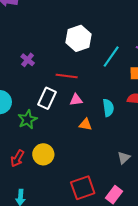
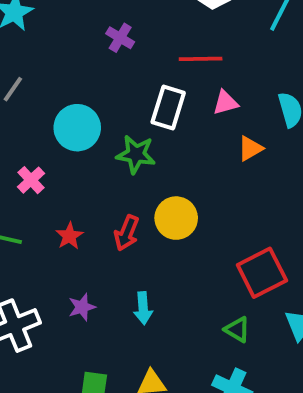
green star: (27, 120) -> (136, 154), turned -30
orange triangle: (85, 124) -> (250, 148), turned -32

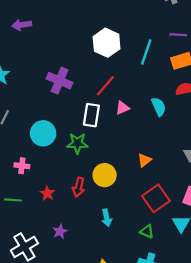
purple cross: (120, 38) -> (60, 81), size x1.6
red line: (201, 59) -> (105, 86), turned -40
orange triangle: (250, 148) -> (144, 160), moved
pink cross: (31, 180) -> (22, 166), turned -32
cyan arrow: (143, 308) -> (107, 218), moved

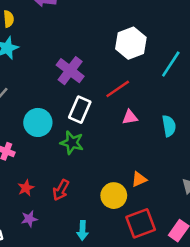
white rectangle: (91, 115) -> (80, 110), moved
yellow circle: (105, 175) -> (114, 196), moved
purple star: (60, 231) -> (29, 219), moved

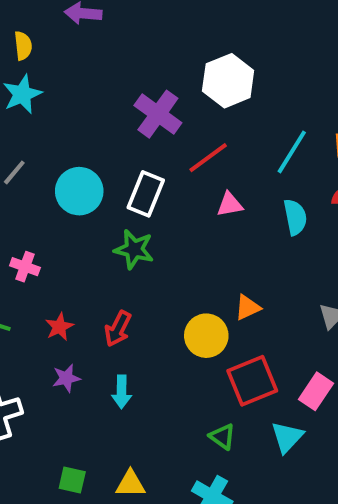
cyan line: (171, 64) -> (292, 152), moved
purple cross: (70, 71) -> (158, 114), moved
cyan circle: (38, 122) -> (79, 191), moved
cyan arrow: (82, 230) -> (122, 392), moved

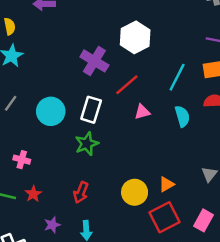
green star: (134, 249) -> (87, 144), turned -30
orange triangle: (248, 307) -> (166, 184), moved
red star: (59, 327) -> (33, 194), moved

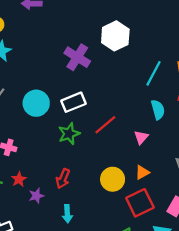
red line: (127, 85) -> (105, 125), moved
white rectangle: (91, 110) -> (73, 102), turned 50
pink triangle: (142, 112) -> (141, 137), moved, turned -35
purple star: (52, 225) -> (36, 196), moved

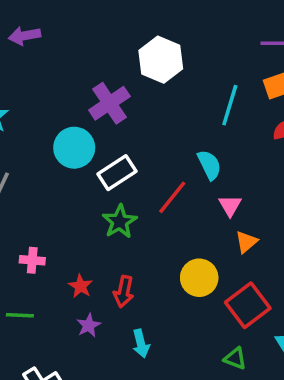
purple cross: (77, 57) -> (109, 103), turned 35
cyan circle: (36, 103) -> (74, 148), moved
cyan semicircle: (158, 110) -> (209, 165), moved
orange triangle: (142, 172) -> (246, 242), moved
red star: (19, 179) -> (81, 286), moved

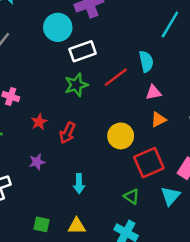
pink triangle: (230, 206) -> (153, 92), turned 35
purple star: (89, 325) -> (37, 162), moved
cyan arrow: (141, 344) -> (79, 184), moved

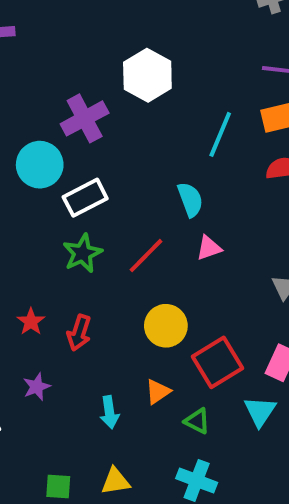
red line: (116, 77) -> (146, 256), moved
orange triangle: (158, 120) -> (158, 392), moved

